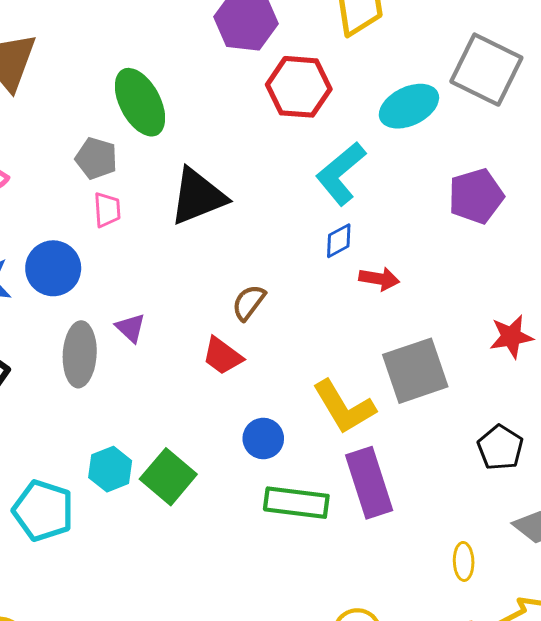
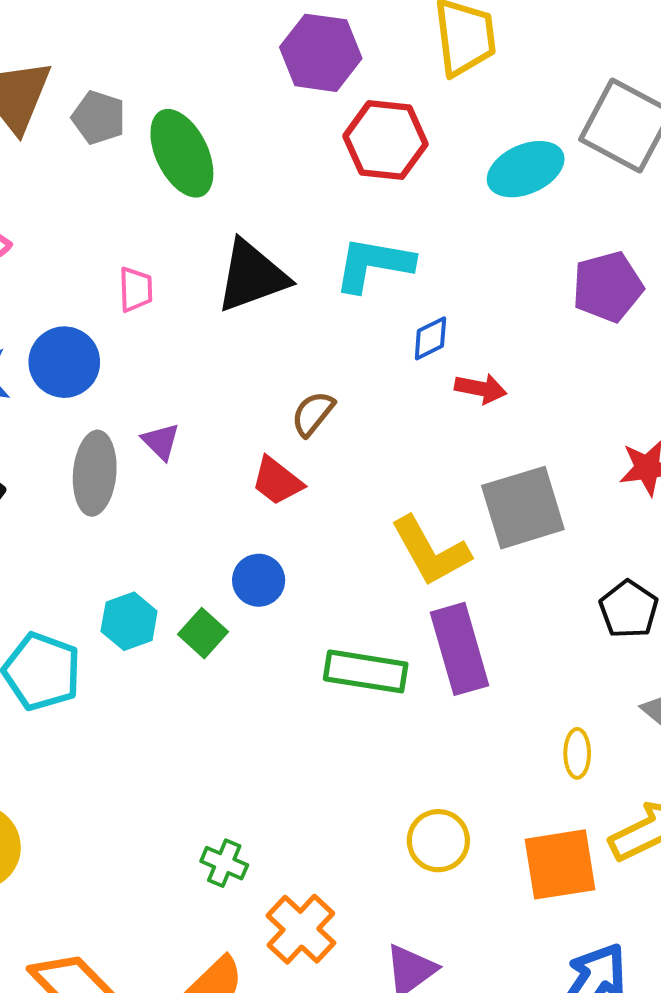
gray pentagon: (96, 158) -> (99, 118), moved
cyan L-shape: (341, 173) -> (374, 264), moved, turned 48
blue circle: (263, 438) -> (259, 580), moved
green square: (168, 477) -> (203, 633), size x0.7

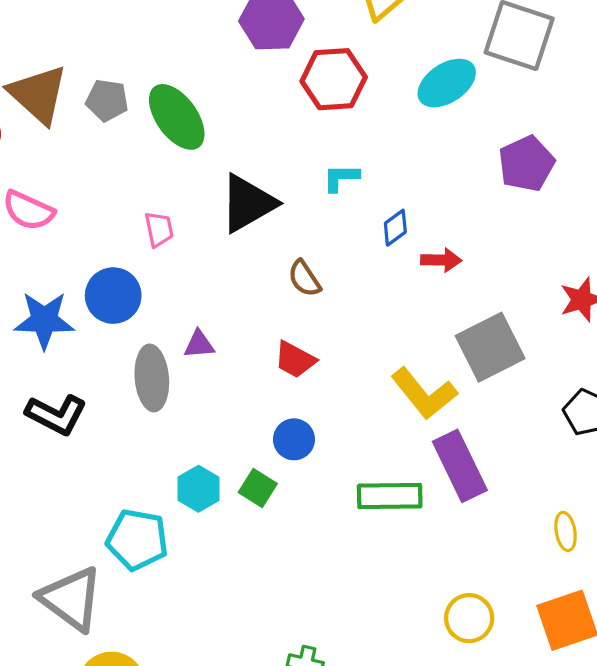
cyan L-shape: (374, 264) -> (341, 178), size x0.6
brown semicircle: (313, 414) -> (304, 278), moved, turned -63
purple triangle: (161, 441) -> (199, 344), turned -40

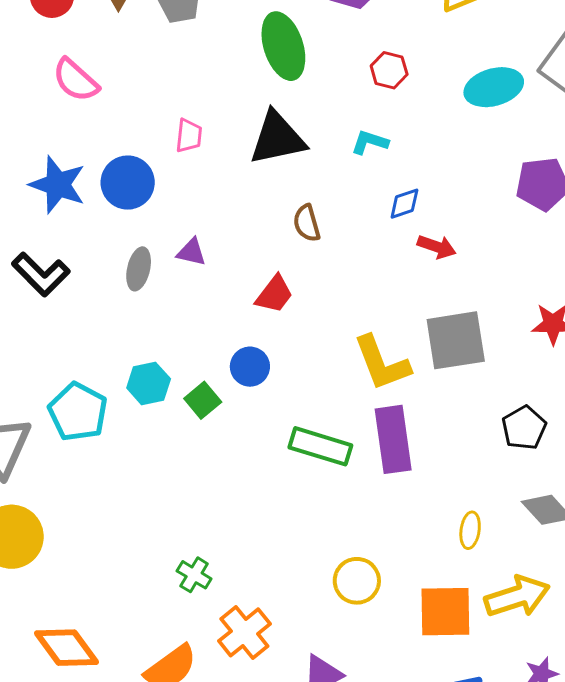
red hexagon: (334, 79) -> (389, 70), moved, size x0.6
green ellipse: (177, 117) -> (283, 46), moved
red trapezoid: (295, 360) -> (274, 294), turned -99
gray ellipse: (152, 378) -> (139, 269), size x0.7

